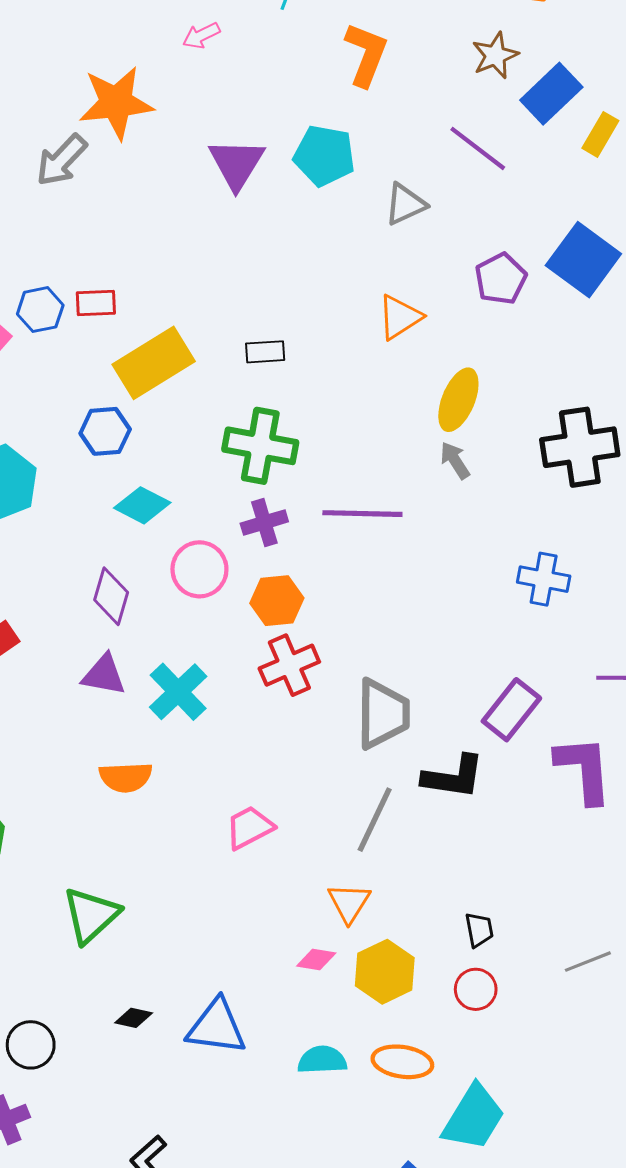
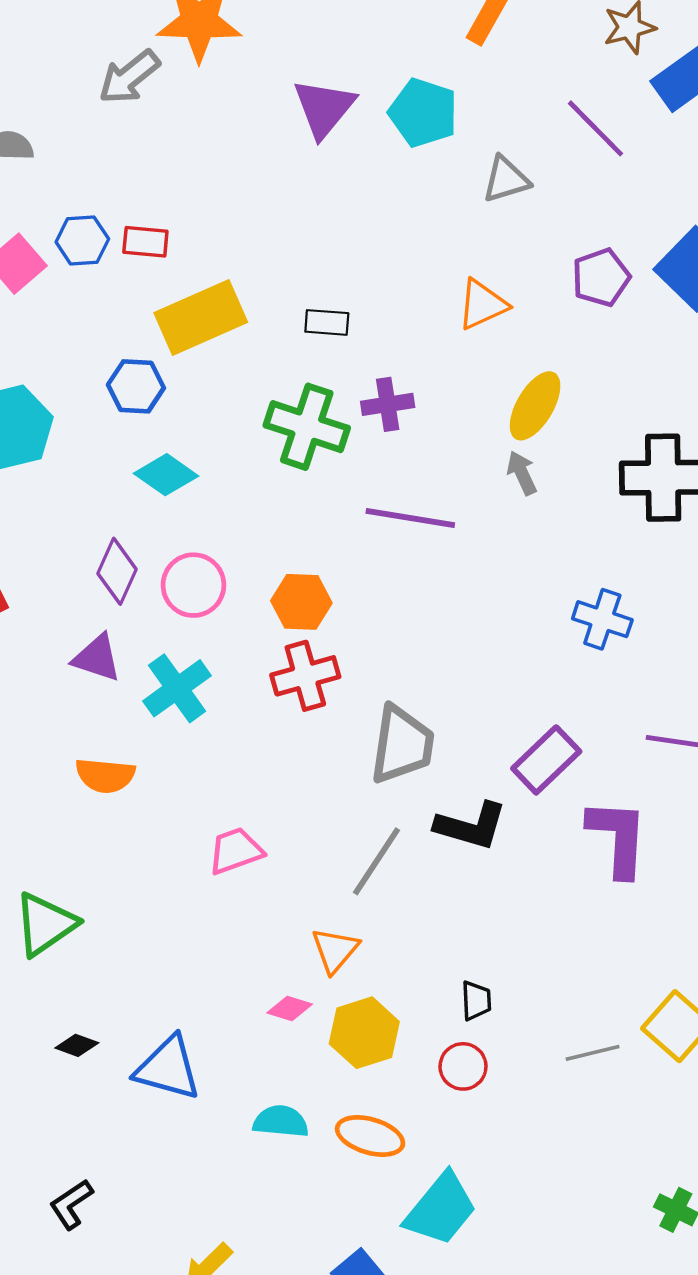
purple cross: (264, 523) -> (388, 404), moved
pink circle: (199, 569) -> (193, 585), moved

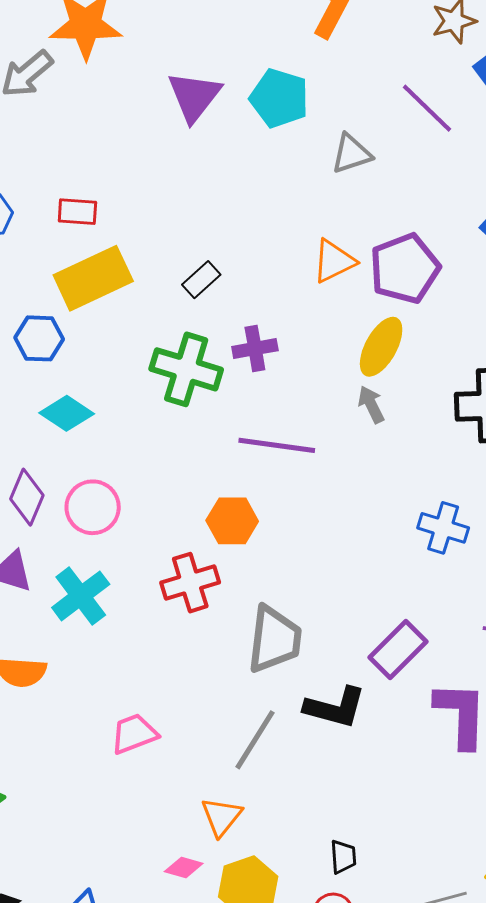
red rectangle: (145, 242) -> (77, 212), moved
purple pentagon: (601, 277) -> (405, 268), moved, size x1.4
black rectangle: (327, 322) -> (201, 280), turned -45
orange hexagon: (301, 602) -> (232, 521), moved

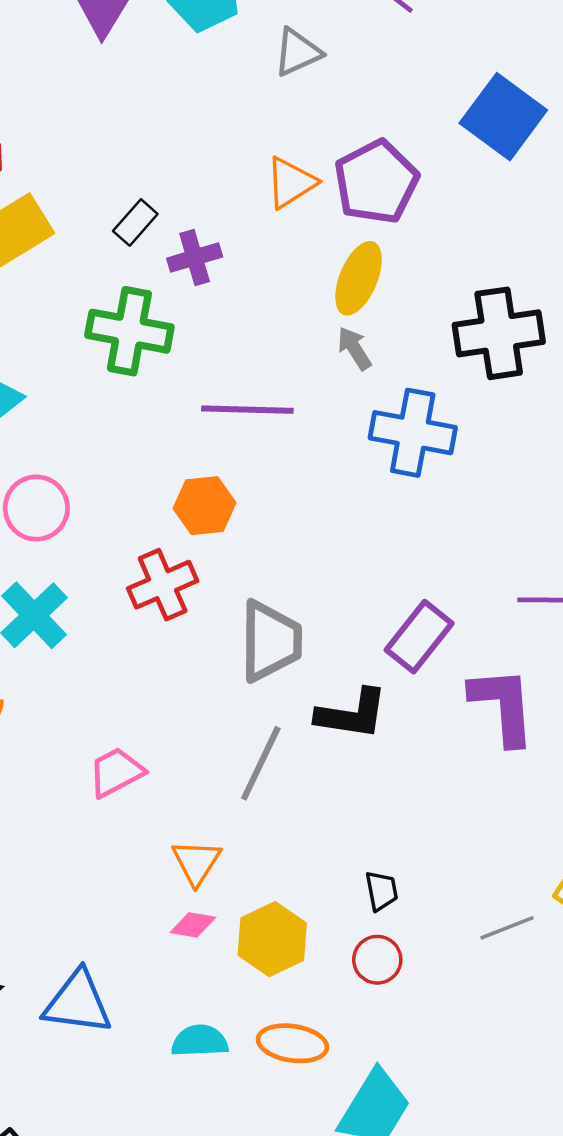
purple cross: (255, 349) -> (195, 258), moved
blue cross: (443, 528) -> (413, 433), moved, size x1.4
orange triangle: (221, 817) -> (196, 862), moved

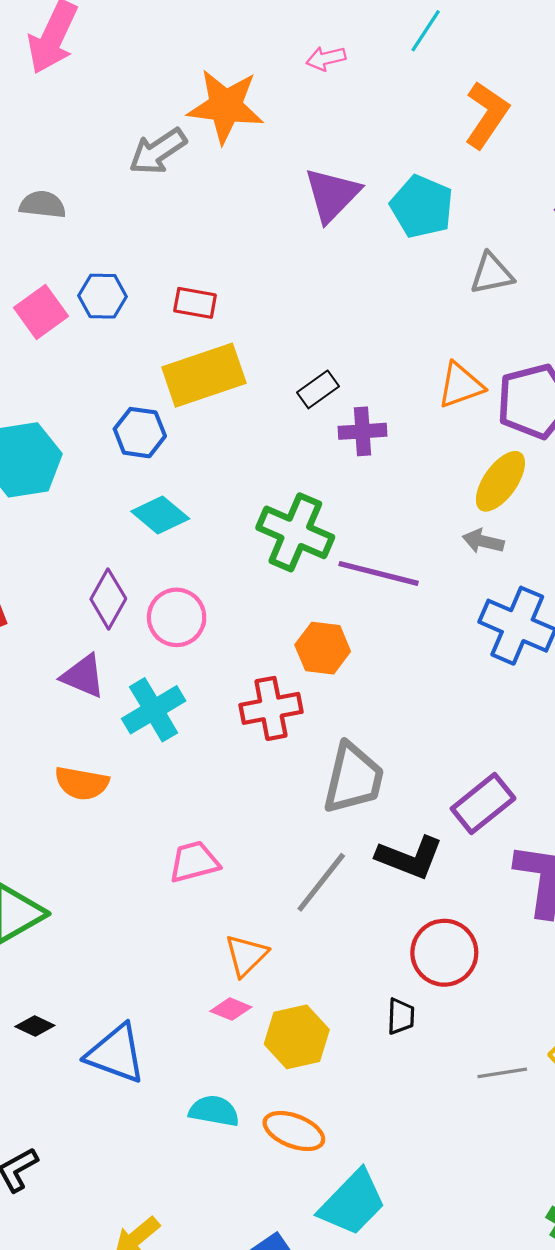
green cross: (129, 331) -> (295, 532), moved
gray arrow: (354, 348) -> (483, 541), turned -57
red circle: (377, 960) -> (444, 953), moved, size x1.5

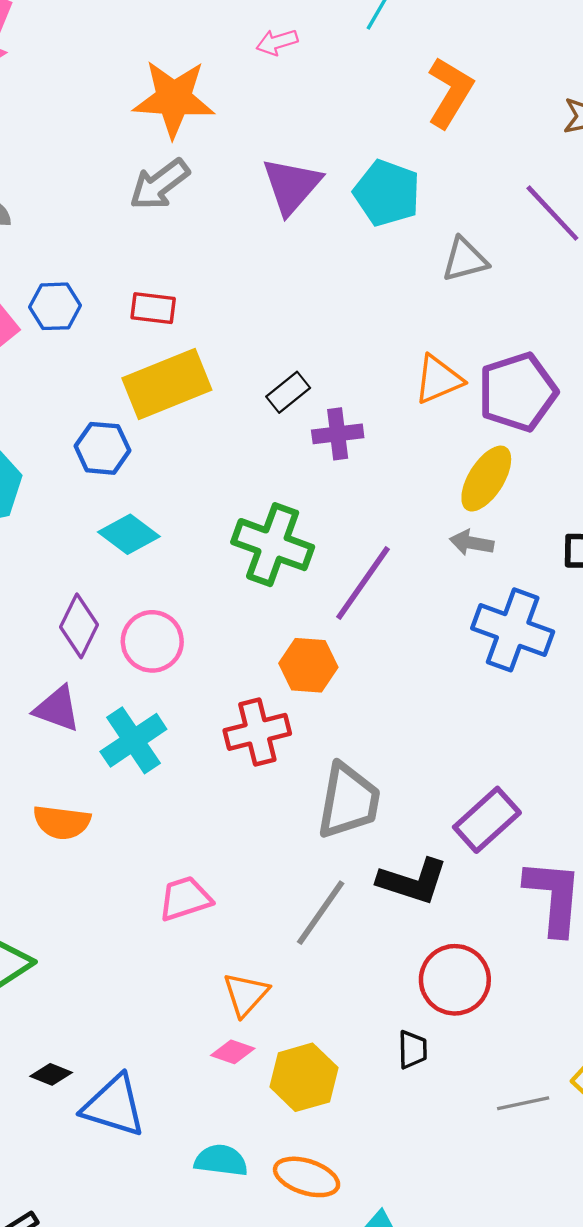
gray arrow: (158, 151) -> (159, 184), moved
purple line: (379, 573) -> (363, 583), turned -66
black diamond: (35, 1026) -> (51, 1074), moved

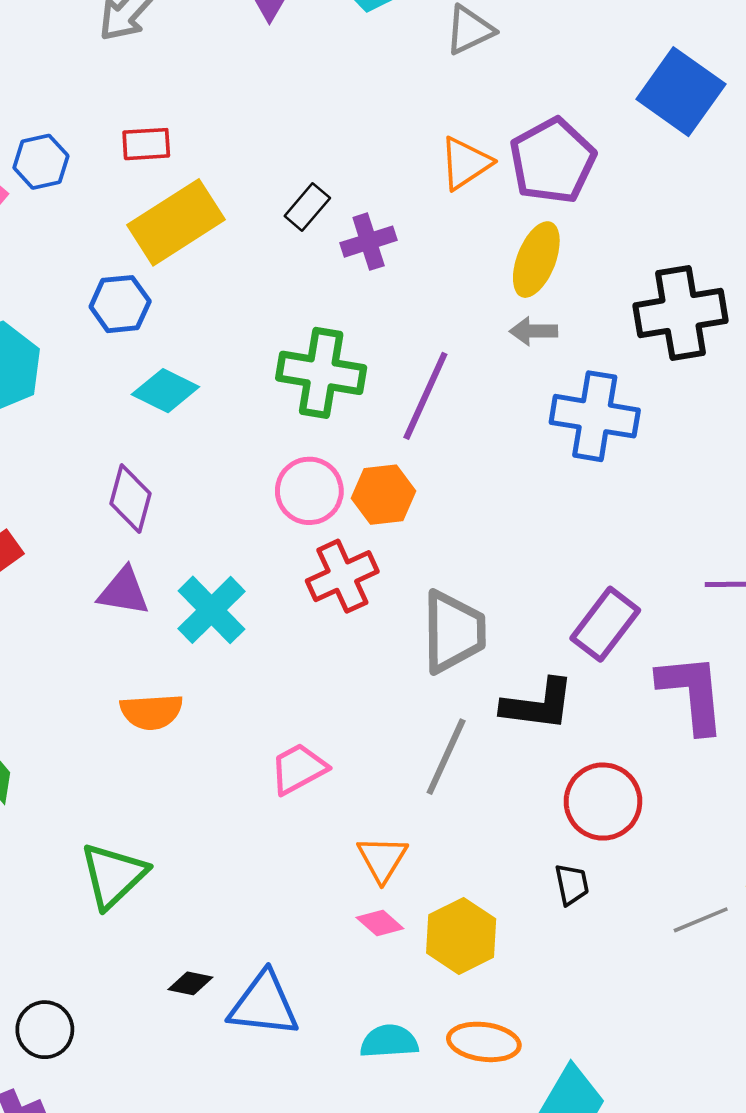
pink circle: (152, 641) -> (309, 491), moved
pink diamond: (233, 1052) -> (380, 923), turned 33

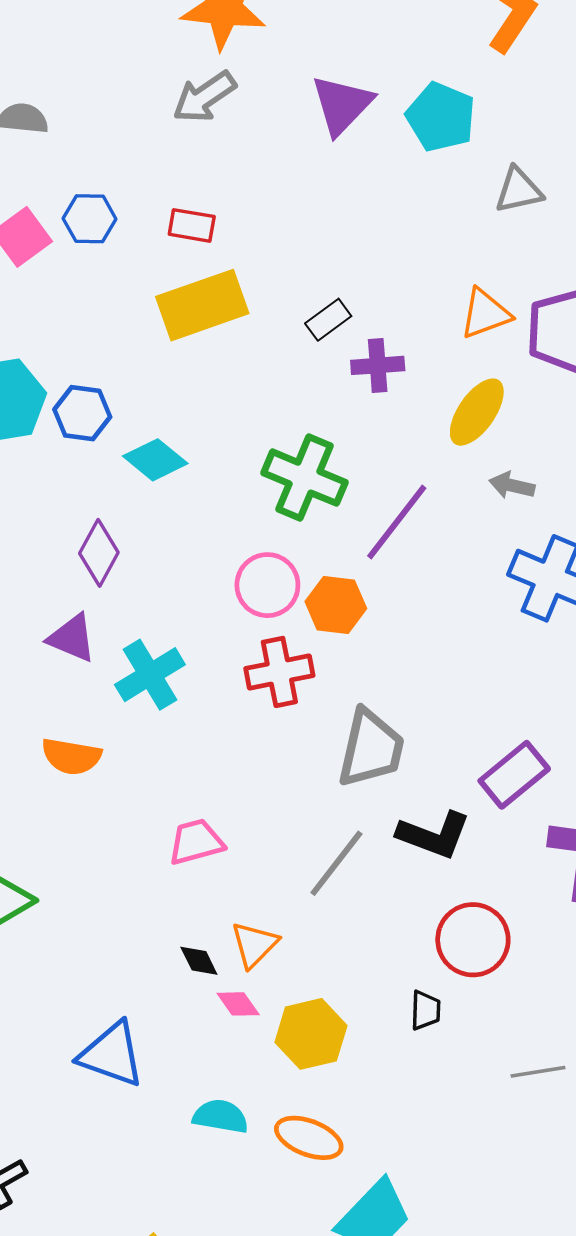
yellow ellipse: (536, 260) -> (477, 412), moved
blue hexagon: (120, 304) -> (82, 413), moved
black diamond: (190, 983) -> (199, 961), moved, turned 39

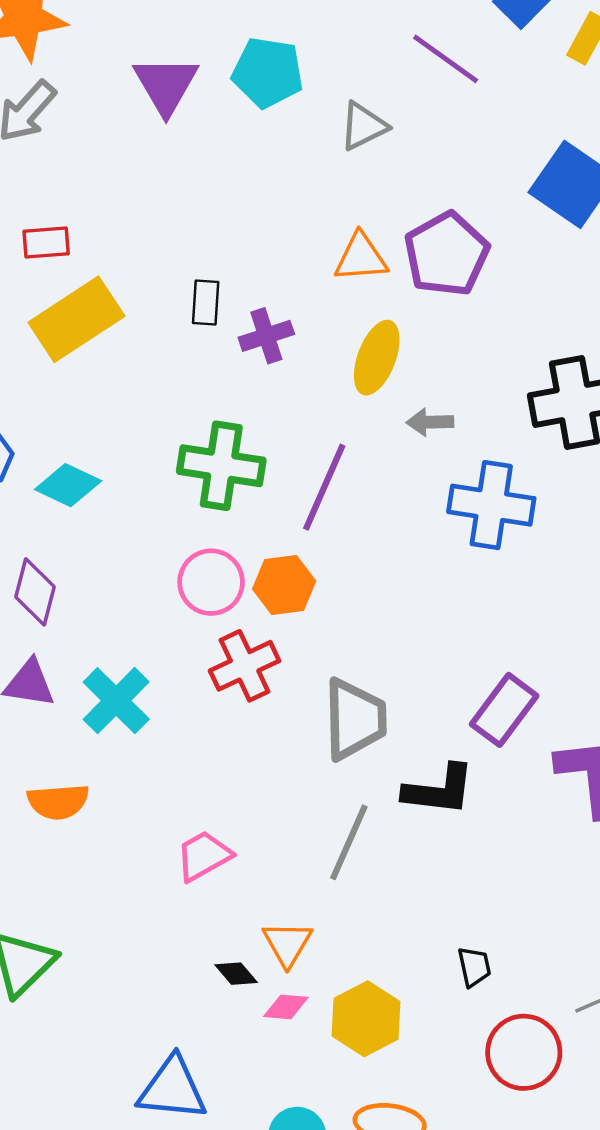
orange triangle: (485, 314) -> (361, 257), turned 30
black rectangle: (328, 320) -> (206, 302), turned -36
red circle: (473, 940) -> (524, 1052), moved
pink diamond: (238, 1004) -> (286, 1007), turned -36

